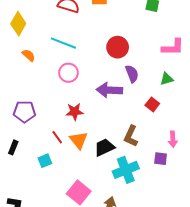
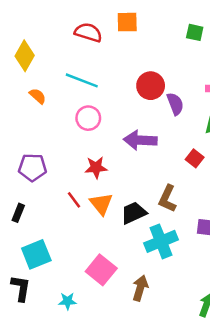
purple semicircle: (132, 74) -> (175, 104), moved
cyan square: (45, 161) -> (36, 254), moved, size x1.6

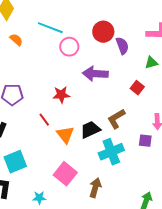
pink circle: (88, 118) -> (69, 47), moved
brown L-shape: (167, 199) -> (116, 119), turned 35
orange triangle: (101, 204) -> (65, 135), moved

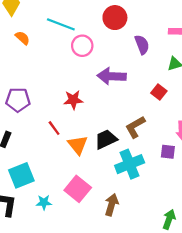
red circle: (103, 32) -> (115, 18), moved
cyan star: (39, 198) -> (44, 202), moved

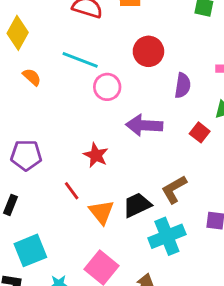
purple semicircle: (142, 45) -> (183, 86), turned 30
red square: (159, 92) -> (200, 132), moved
red star: (73, 100) -> (96, 155), turned 30

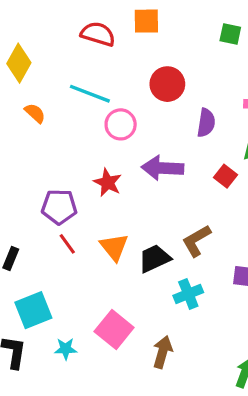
purple pentagon: (26, 155) -> (59, 207), moved
red star: (96, 155) -> (108, 183), moved
red line: (72, 191) -> (67, 244), moved
orange triangle: (102, 212) -> (114, 247), moved
cyan cross: (167, 236) -> (188, 294), size x0.7

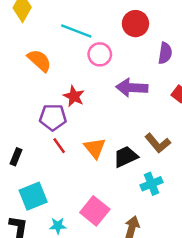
orange semicircle: (35, 113) -> (39, 61), moved, size x1.5
red star: (108, 183) -> (74, 96), moved
brown L-shape: (196, 241) -> (158, 143), turned -100

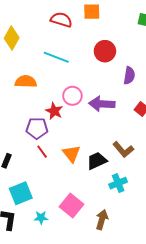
pink circle: (100, 54) -> (72, 96), moved
orange semicircle: (39, 61) -> (26, 82), turned -40

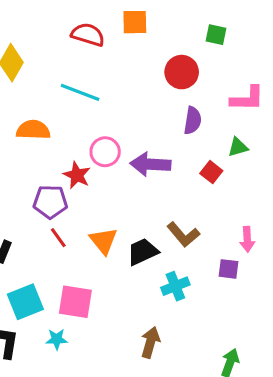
red circle: (105, 51) -> (182, 72), moved
pink square: (71, 205) -> (75, 302), moved, turned -30

